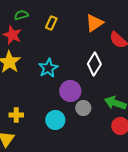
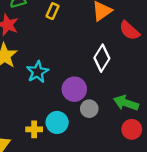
cyan star: (48, 68) -> (38, 72), moved
yellow cross: (16, 115) -> (34, 129), moved

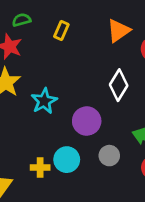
gray circle: (89, 109) -> (109, 156), moved

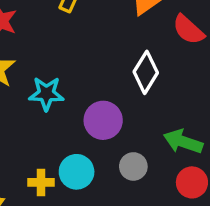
cyan star: (44, 101) -> (46, 94), turned 30

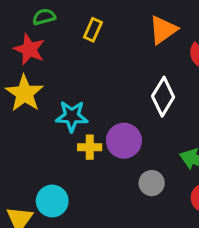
cyan circle: (77, 172) -> (52, 201), moved
yellow cross: (41, 182) -> (90, 147), moved

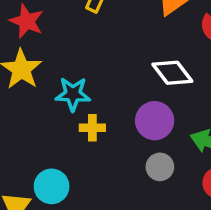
white diamond: (163, 97) -> (172, 73), turned -69
purple circle: (124, 141) -> (155, 121), moved

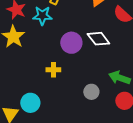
cyan star: (73, 94) -> (42, 16), moved
purple circle: (155, 121) -> (71, 43), moved

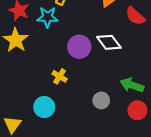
yellow cross: (53, 70) -> (60, 76), turned 32
cyan circle: (30, 103) -> (44, 107), moved

